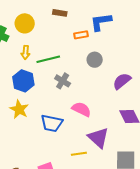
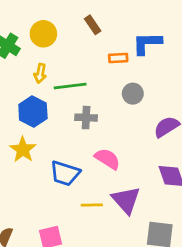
brown rectangle: (60, 13) -> (93, 25), turned 40
gray cross: (63, 81) -> (86, 118), turned -35
yellow line: (79, 154) -> (92, 205), moved

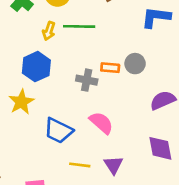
orange rectangle: (118, 58) -> (110, 68), moved
green line: (70, 86) -> (79, 26), moved
purple triangle: (126, 200) -> (113, 165), size x0.7

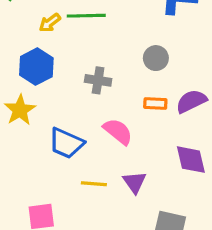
yellow arrow: (49, 31) -> (50, 23), turned 36
orange rectangle: (110, 68) -> (155, 103), moved

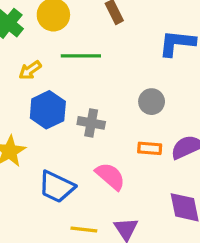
yellow arrow: (50, 23) -> (30, 70), moved
blue hexagon: (36, 67) -> (48, 110), moved

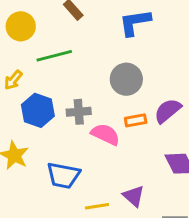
gray circle: (152, 102) -> (126, 79), size x1.4
pink semicircle: (110, 176) -> (105, 134), moved

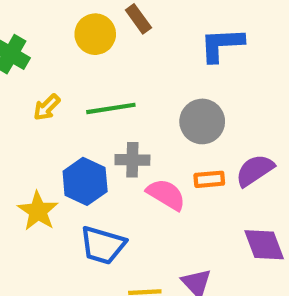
yellow circle: (21, 26) -> (95, 34), moved
green line: (54, 56) -> (111, 108), moved
blue hexagon: (38, 110) -> (85, 181), moved

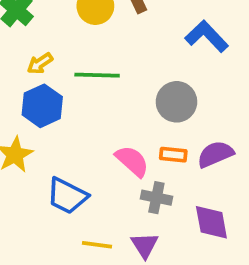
blue L-shape: (222, 45) -> (207, 36), turned 39
gray cross: (132, 160) -> (156, 198), moved
blue hexagon: (85, 181) -> (42, 106), moved

